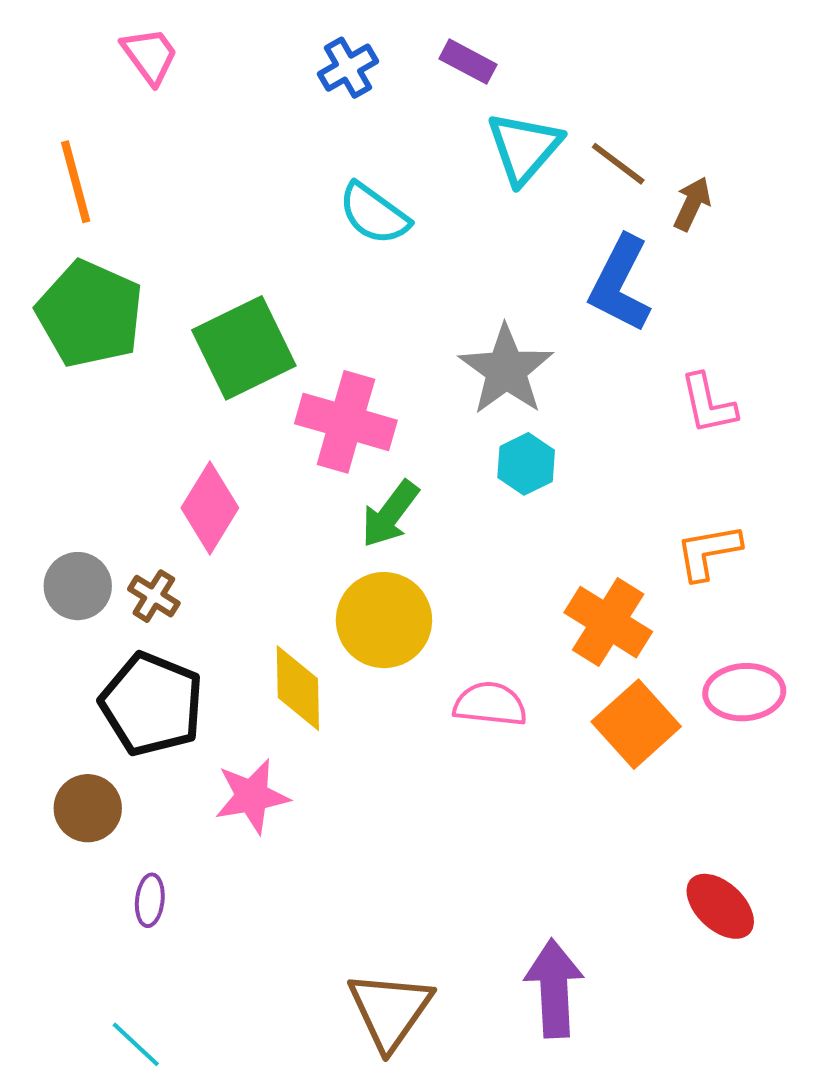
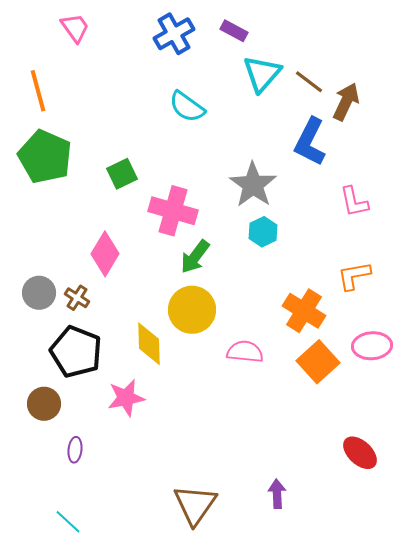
blue cross: (348, 68) -> (174, 34), size x1.4
brown arrow: (692, 204) -> (346, 102), size x1.4
green square: (244, 348) -> (122, 174), size x0.6
purple arrow: (554, 988) -> (277, 494), size x0.6

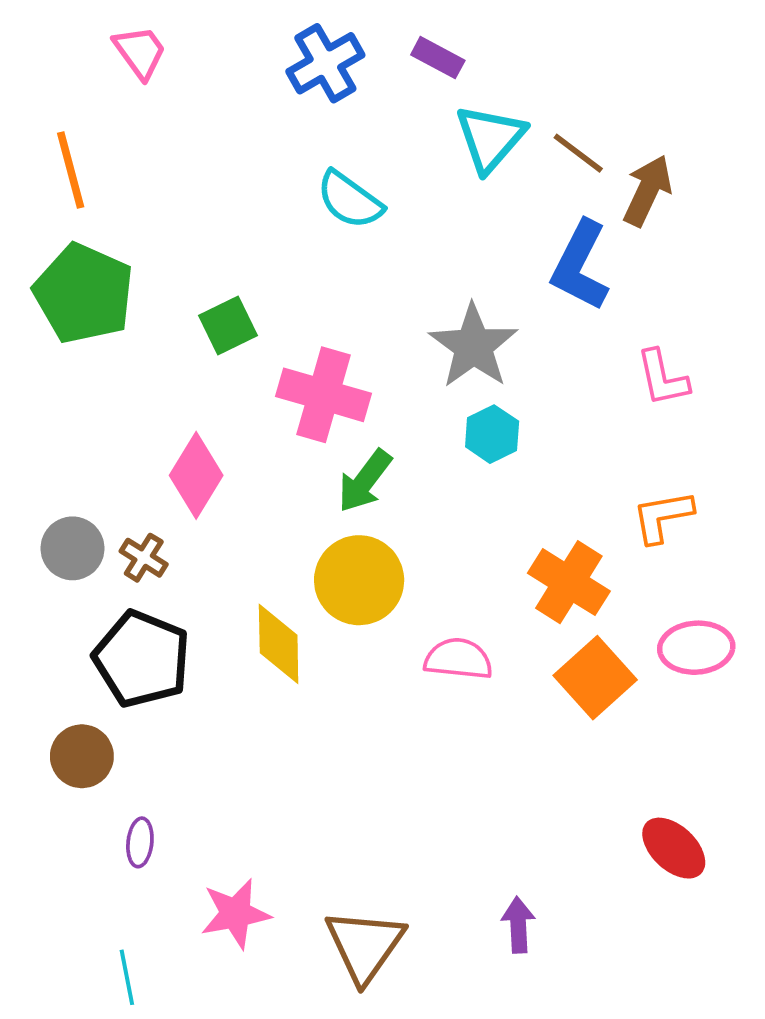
pink star: (126, 398) -> (235, 914), moved
cyan line: (68, 522) -> (127, 977), turned 36

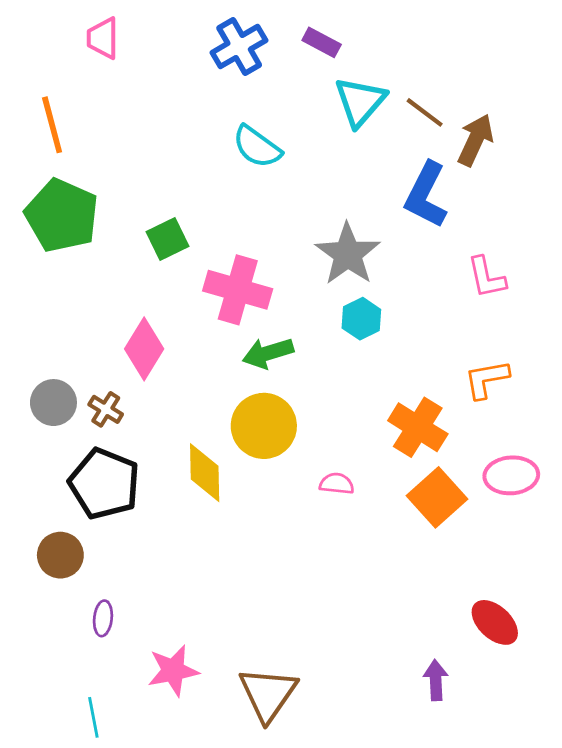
pink trapezoid: (140, 52) -> (103, 38), turned -144
green arrow: (365, 481) -> (268, 353), turned 36
pink semicircle: (458, 659) -> (337, 484), size x0.7
purple arrow: (518, 925) -> (436, 680), moved

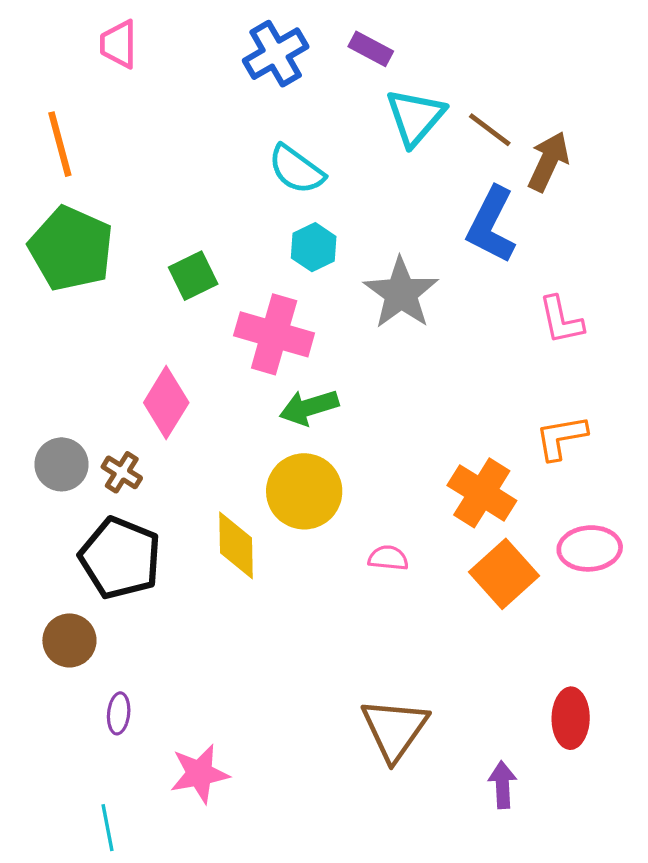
cyan hexagon: (361, 319) -> (314, 247), moved
red ellipse: (495, 622) -> (571, 718), turned 48
brown triangle: (268, 694) -> (395, 729), moved

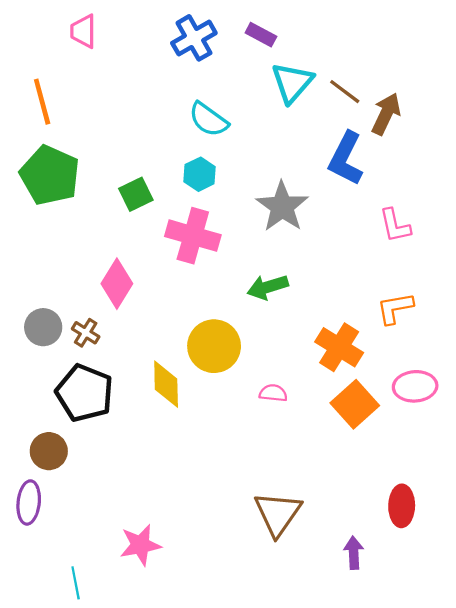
cyan hexagon: (314, 247) -> (200, 174), moved
green arrow: (309, 407) -> (268, 287), moved
purple ellipse: (119, 713) -> (29, 502), moved, size x1.5

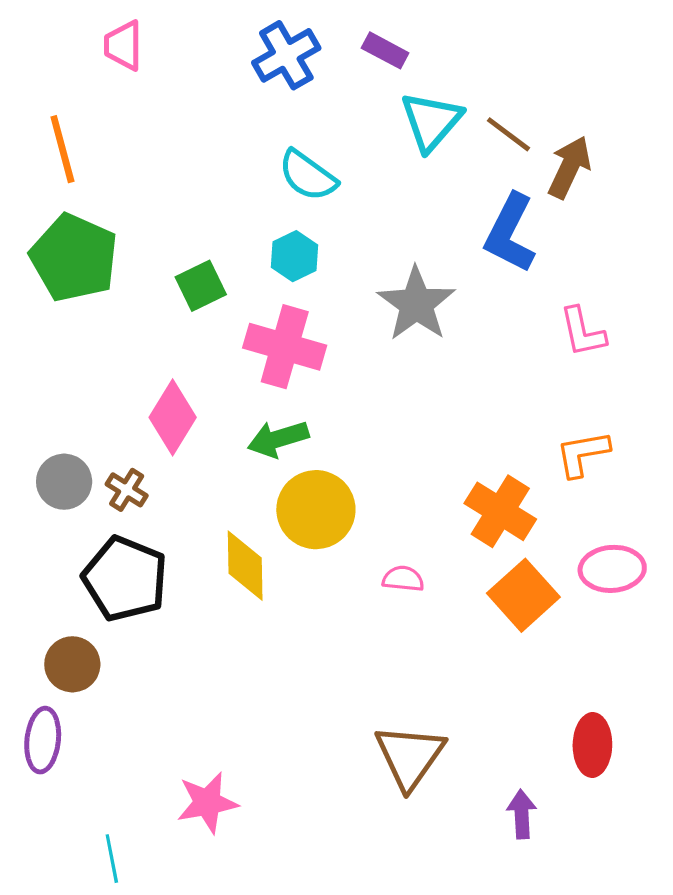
green arrow: (268, 287) -> (278, 439), moved

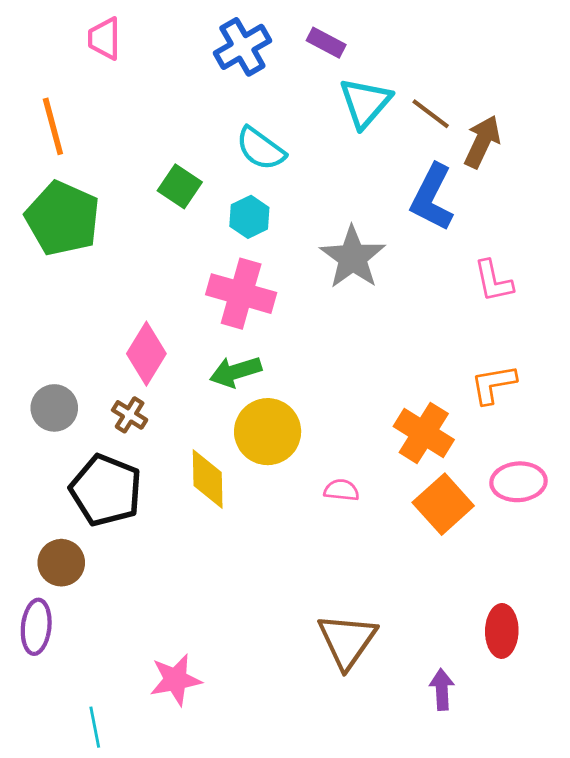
green square: (201, 286) -> (180, 186), moved, turned -30
brown cross: (127, 490) -> (130, 415), moved

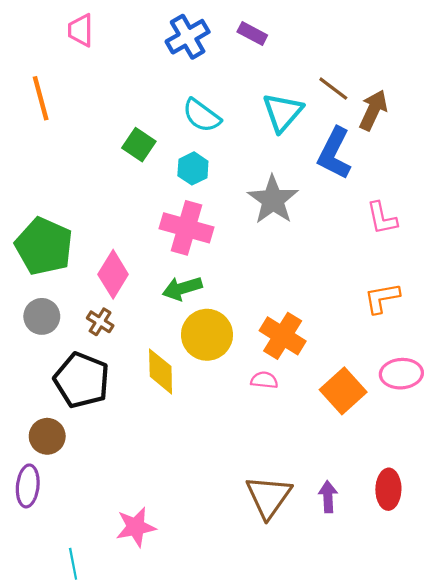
cyan triangle: (365, 103) -> (283, 112), moved
green pentagon: (63, 218) -> (44, 246), moved
orange cross: (424, 433) -> (283, 336), moved
purple arrow: (442, 690) -> (328, 497), moved

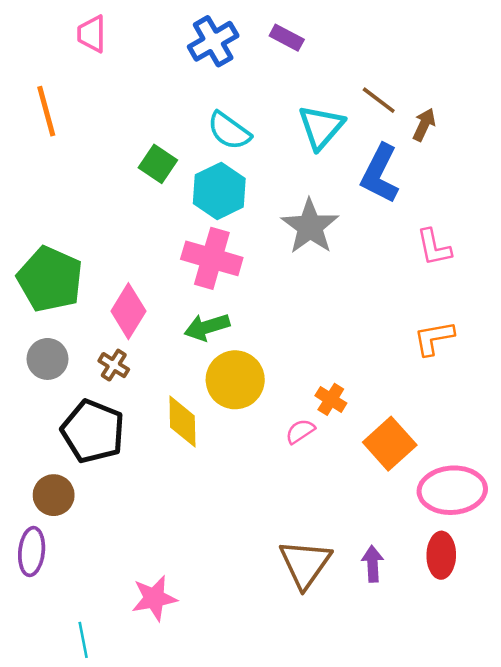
brown arrow: (373, 110) -> (424, 125), size x0.7
cyan hexagon: (193, 168) -> (219, 191), size x1.5
orange cross: (283, 336) -> (331, 399), moved, size x0.6
pink ellipse: (401, 374) -> (452, 490), moved, size x1.4
pink semicircle: (264, 380) -> (300, 431), turned -40

